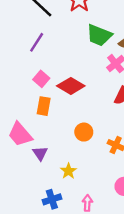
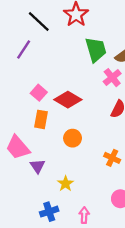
green trapezoid: (99, 35) -> (96, 50), turned -128
purple line: (37, 42) -> (24, 50), moved
orange circle: (84, 132) -> (73, 138), moved

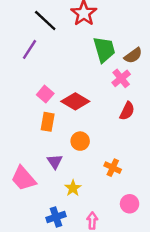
pink trapezoid: (18, 147) -> (23, 178), moved
orange cross: (112, 158) -> (113, 168), moved
purple triangle: (38, 166) -> (55, 162), moved

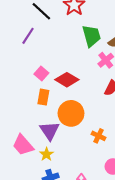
orange circle: (80, 141) -> (71, 113), size x1.6
purple triangle: (55, 162) -> (50, 131), size x1.5
yellow star: (73, 188) -> (46, 154), moved

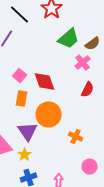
green trapezoid: (91, 36) -> (69, 38), turned 65
red diamond: (67, 80) -> (45, 82), turned 40

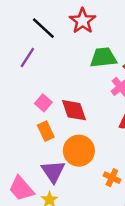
green trapezoid: (69, 38) -> (103, 58), turned -145
orange rectangle: (22, 98) -> (46, 131), turned -35

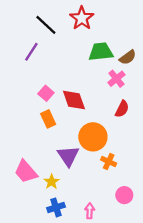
orange circle: (79, 151) -> (93, 137), moved
purple triangle: (53, 171) -> (68, 156), moved

